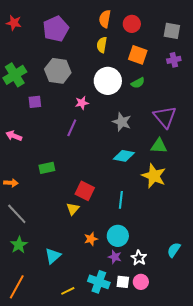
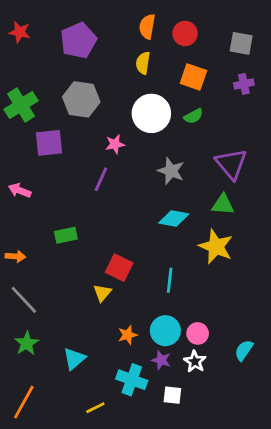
purple square: (35, 102) -> (49, 143), size x1.5
cyan cross: (99, 282) -> (132, 380), moved
pink circle: (141, 282) -> (198, 333), moved

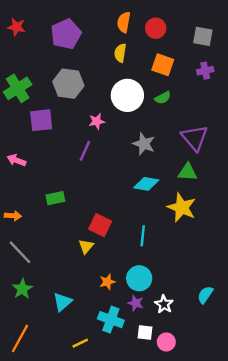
pink circle: (198, 333) -> (166, 342), moved

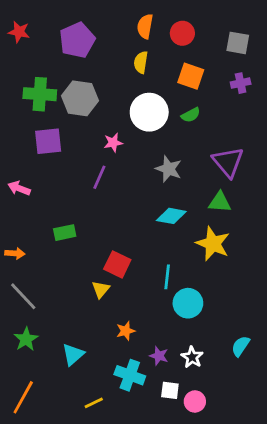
green cross: (18, 88) -> (40, 94), moved, turned 36
cyan circle: (139, 278) -> (188, 303), moved

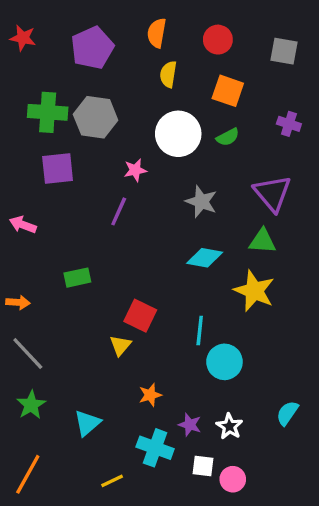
orange semicircle: (145, 26) -> (157, 33), moved
purple cross: (241, 83) -> (289, 124), moved, turned 30

